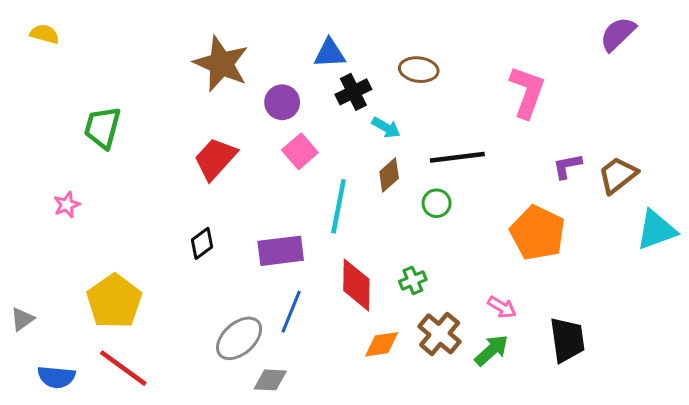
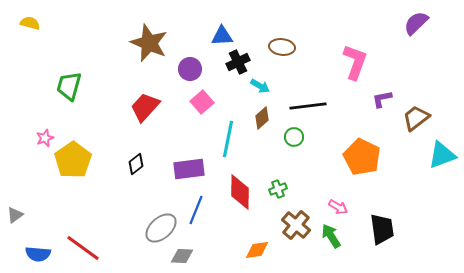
purple L-shape: (567, 166) -> (382, 99), moved
yellow pentagon: (114, 301) -> (73, 160), moved
orange diamond: (382, 344) -> (257, 250), moved
green arrow: (492, 350) -> (331, 236), turned -80

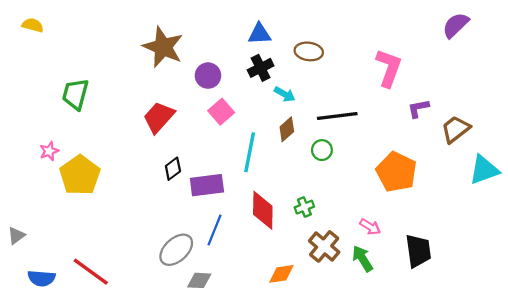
blue triangle: (222, 36) -> (259, 34), moved
black diamond: (136, 164) -> (173, 169), moved

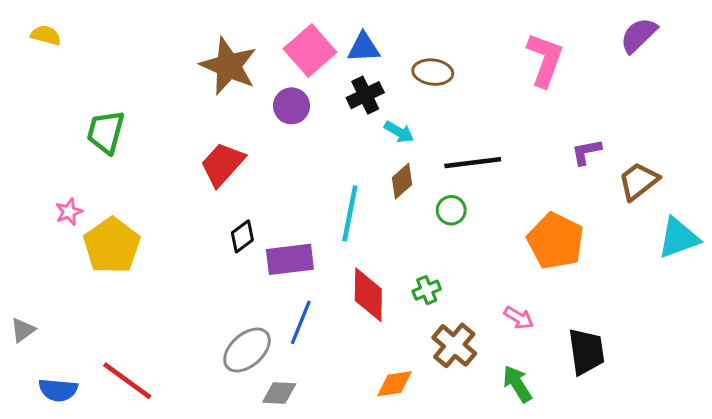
pink L-shape: (389, 68) -> (545, 60), moved
pink square: (221, 112) -> (310, 51), moved, size x1.4
green arrow: (362, 259) -> (517, 384), moved

